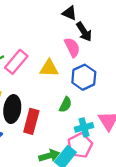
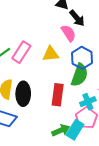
green semicircle: (65, 105) -> (79, 75), moved, size x1.6
red rectangle: (31, 121) -> (58, 95), moved

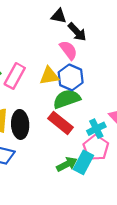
blue hexagon: (82, 58) -> (71, 77), moved
green semicircle: (79, 75) -> (67, 99), moved, turned -125
red rectangle: (58, 95) -> (60, 123), turned -55

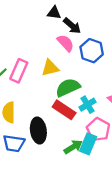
blue hexagon: (71, 77) -> (92, 51), moved
black ellipse: (20, 124) -> (38, 130), moved
cyan cross: (96, 129) -> (87, 105), moved

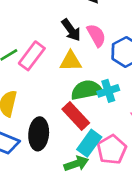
black arrow: (72, 26) -> (71, 30), moved
cyan cross: (87, 105) -> (108, 91), moved
cyan rectangle: (88, 144) -> (89, 143), moved

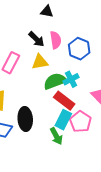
pink semicircle: (96, 35) -> (56, 40), turned 30
red rectangle: (76, 116) -> (64, 101), moved
green arrow: (76, 164) -> (56, 136), turned 90

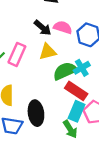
pink semicircle: (56, 40) -> (63, 27), turned -60

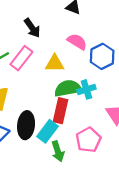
black arrow: (42, 28) -> (32, 28), moved
red rectangle: (76, 91) -> (60, 111), moved, turned 55
cyan rectangle: (76, 111) -> (47, 131), moved

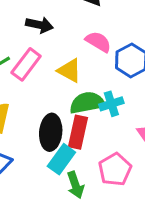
black arrow: (32, 28) -> (39, 25), turned -42
yellow triangle: (55, 63) -> (69, 71), turned 30
black ellipse: (26, 125) -> (51, 132), moved

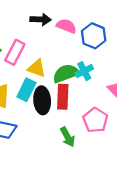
black arrow: (39, 25) -> (41, 19), moved
yellow triangle: (69, 71) -> (37, 68), moved
cyan rectangle: (61, 159) -> (26, 90), moved

